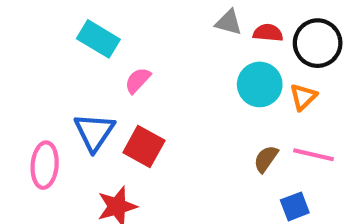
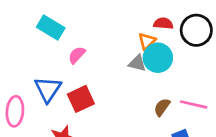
gray triangle: (229, 22) -> (137, 63), moved
orange triangle: (303, 97) -> (147, 41), moved
red square: (144, 146) -> (81, 99), turned 36

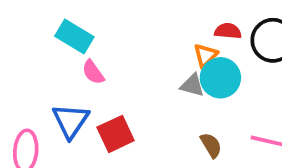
pink semicircle: (77, 55) -> (93, 72), moved, turned -78
brown semicircle: (162, 107) -> (211, 145), moved, turned 114

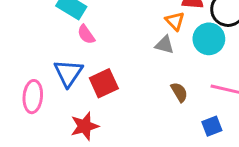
orange triangle: (205, 55) -> (175, 21), turned -30
cyan circle: (220, 78) -> (209, 39), moved

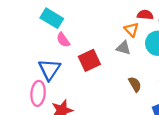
red square: (104, 83) -> (89, 60), moved
pink ellipse: (33, 97) -> (38, 93), moved

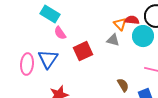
red semicircle: (145, 15) -> (132, 20), moved
brown semicircle: (135, 84) -> (123, 85), moved
pink ellipse: (38, 93) -> (27, 64), moved

